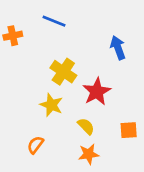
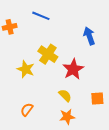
yellow star: (51, 105) -> (26, 69), moved

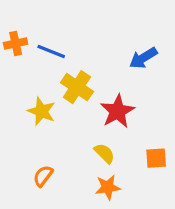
blue line: (41, 16) -> (51, 52), moved
blue arrow: (89, 36) -> (143, 58), turned -102

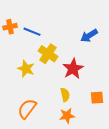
yellow semicircle: (104, 153) -> (65, 95), turned 32
orange semicircle: (43, 176) -> (27, 109), size x1.5

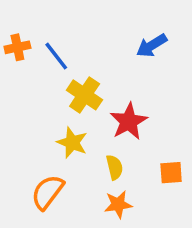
blue line: (32, 32) -> (56, 56), turned 30
blue arrow: (89, 36) -> (152, 46), moved
yellow star: (26, 69) -> (72, 143), moved

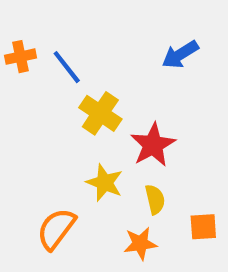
yellow star: (72, 143) -> (105, 183), moved
yellow semicircle: (115, 167) -> (155, 199), moved
orange square: (171, 173) -> (203, 227), moved

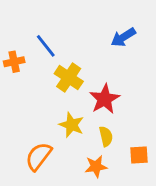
orange cross: (21, 57) -> (14, 62), moved

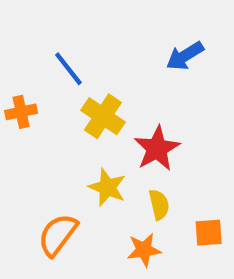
orange cross: (14, 62) -> (21, 112), moved

